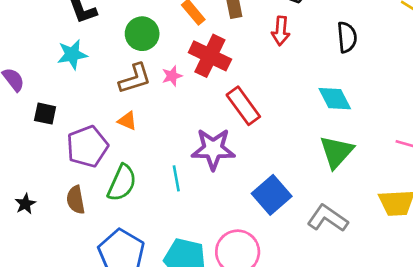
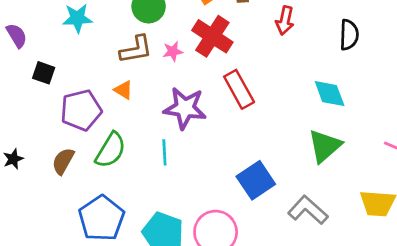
purple star: (213, 149) -> (185, 108), moved
brown semicircle: (76, 200) -> (63, 161), turned 32

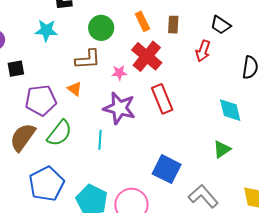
pink star: (173, 51) -> (119, 73), moved
black square: (44, 73) -> (16, 69), turned -36
green triangle: (325, 146) -> (222, 149), size x0.7
brown semicircle: (63, 161) -> (23, 137), size x1.4
blue square: (256, 180) -> (167, 169), turned -36

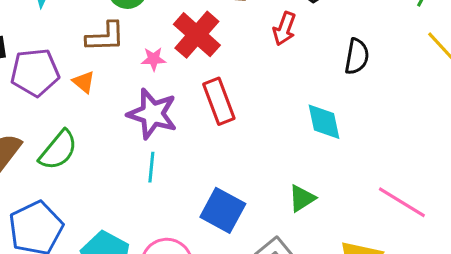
purple pentagon: (41, 100) -> (35, 72), moved
cyan line: (100, 140) -> (151, 167), moved
green triangle: (222, 149) -> (302, 198), moved

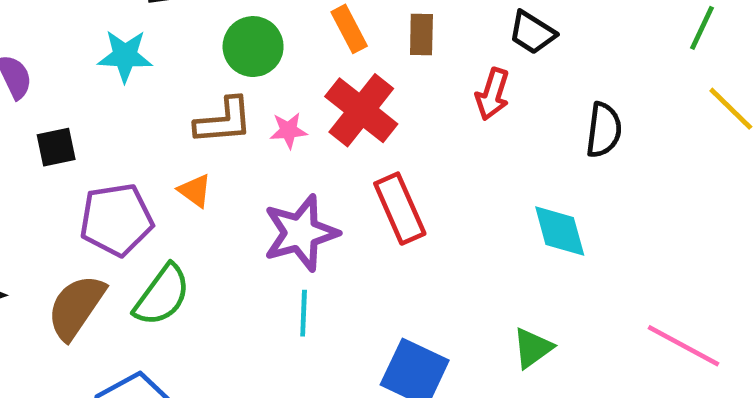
pink star: (154, 59) -> (288, 130), moved
purple pentagon: (35, 72) -> (116, 220), moved
purple star: (152, 114) -> (301, 233), turned -30

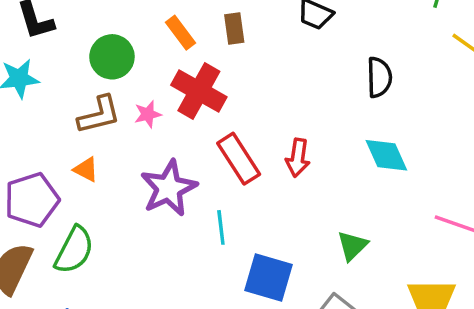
red arrow: (492, 94) -> (298, 158), moved
cyan diamond: (560, 231) -> (386, 155), moved
cyan line: (304, 313) -> (221, 227), moved

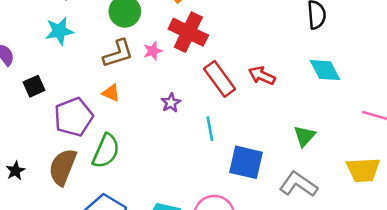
red arrow: (298, 158) -> (262, 76), turned 110
purple star: (169, 188) -> (171, 103), size x0.5

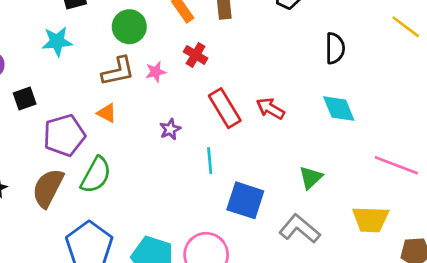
red cross: (188, 32) -> (196, 55), size x0.6

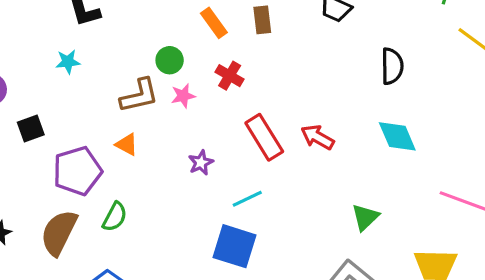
green circle: (129, 27) -> (170, 60), moved, size x0.7
cyan star: (57, 42) -> (68, 62), size x0.7
cyan line: (210, 161) -> (247, 199), turned 70
green semicircle: (96, 175) -> (115, 217), size x0.7
blue square: (245, 200) -> (235, 246), moved

